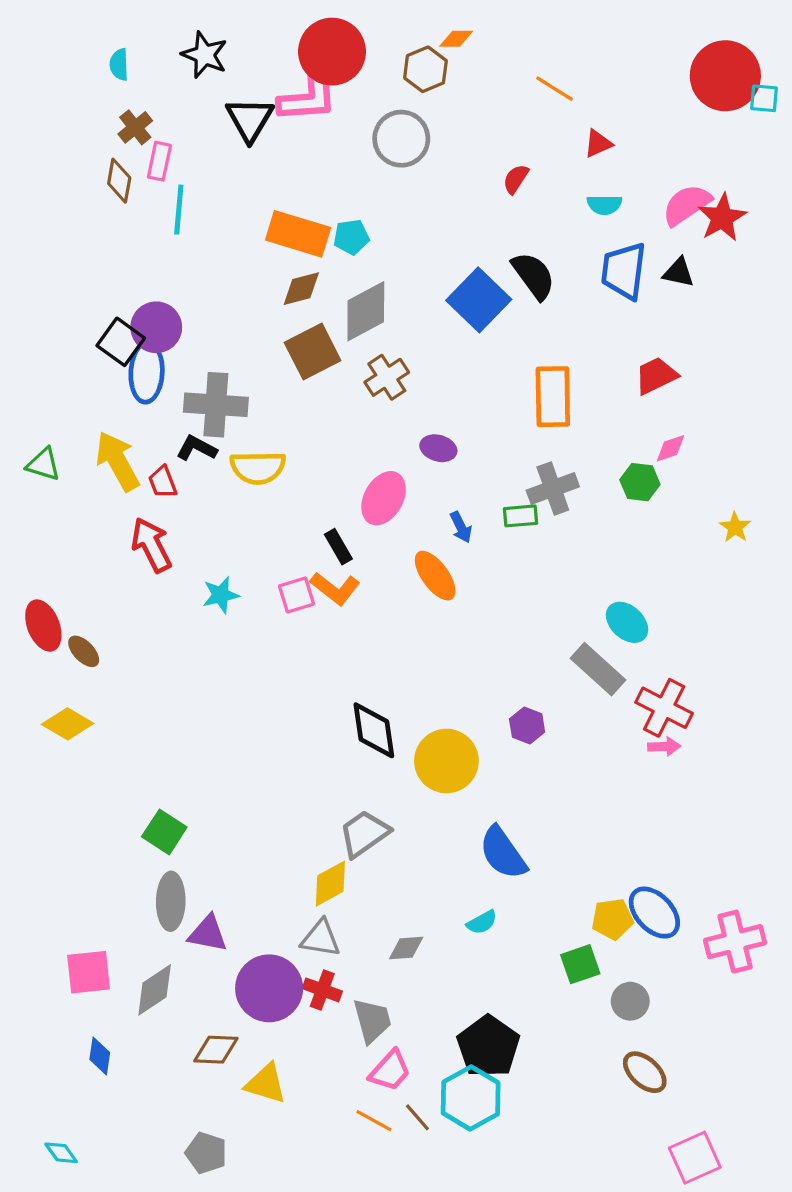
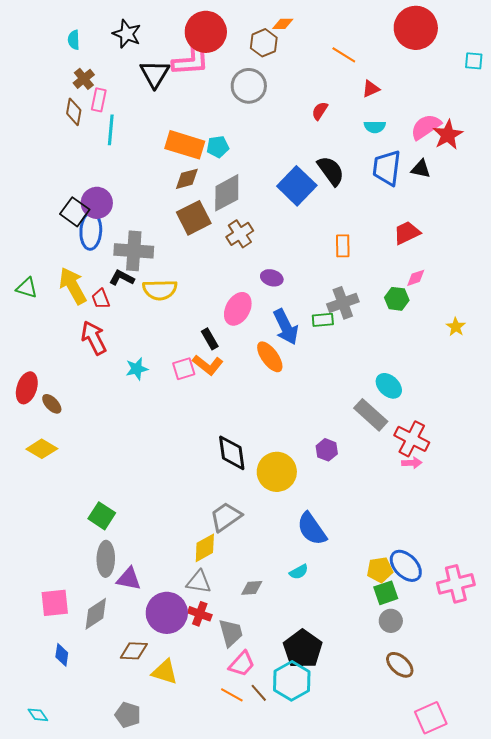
red circle: (725, 76) -> (416, 28), moved
orange rectangle: (553, 397) -> (343, 246), size x0.6
blue arrow: (461, 527) -> (286, 327), size x1.8
red ellipse: (43, 626) -> (27, 388), turned 40
green square: (580, 964) -> (386, 593), moved

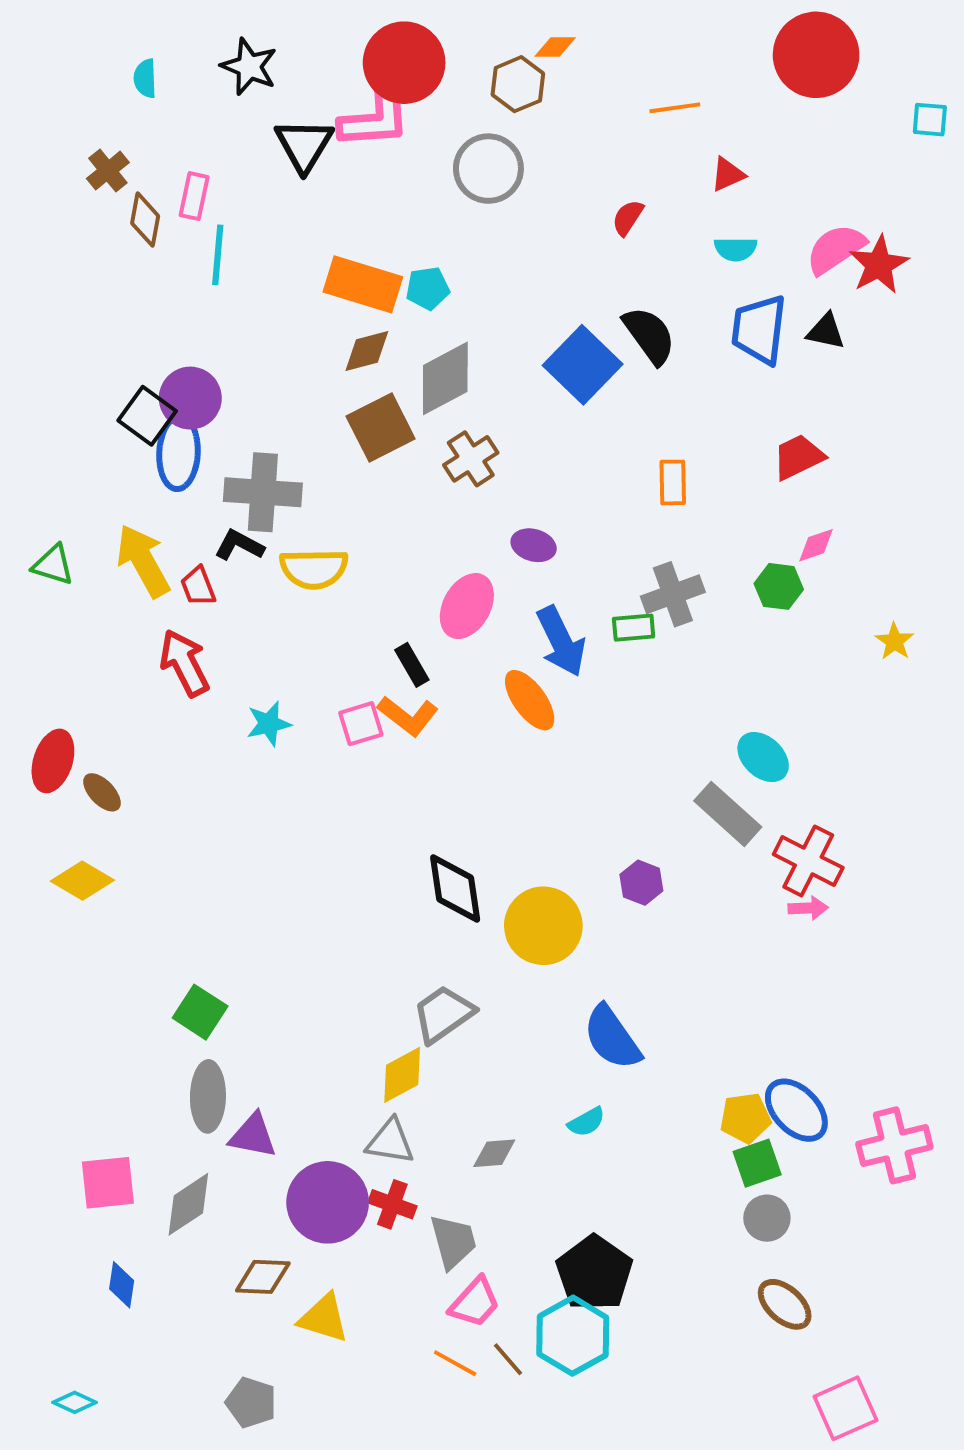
orange line: (344, 55) -> (675, 108), turned -40
brown cross: (84, 79) -> (108, 171), moved
cyan diamond: (38, 715) -> (75, 1402), turned -30

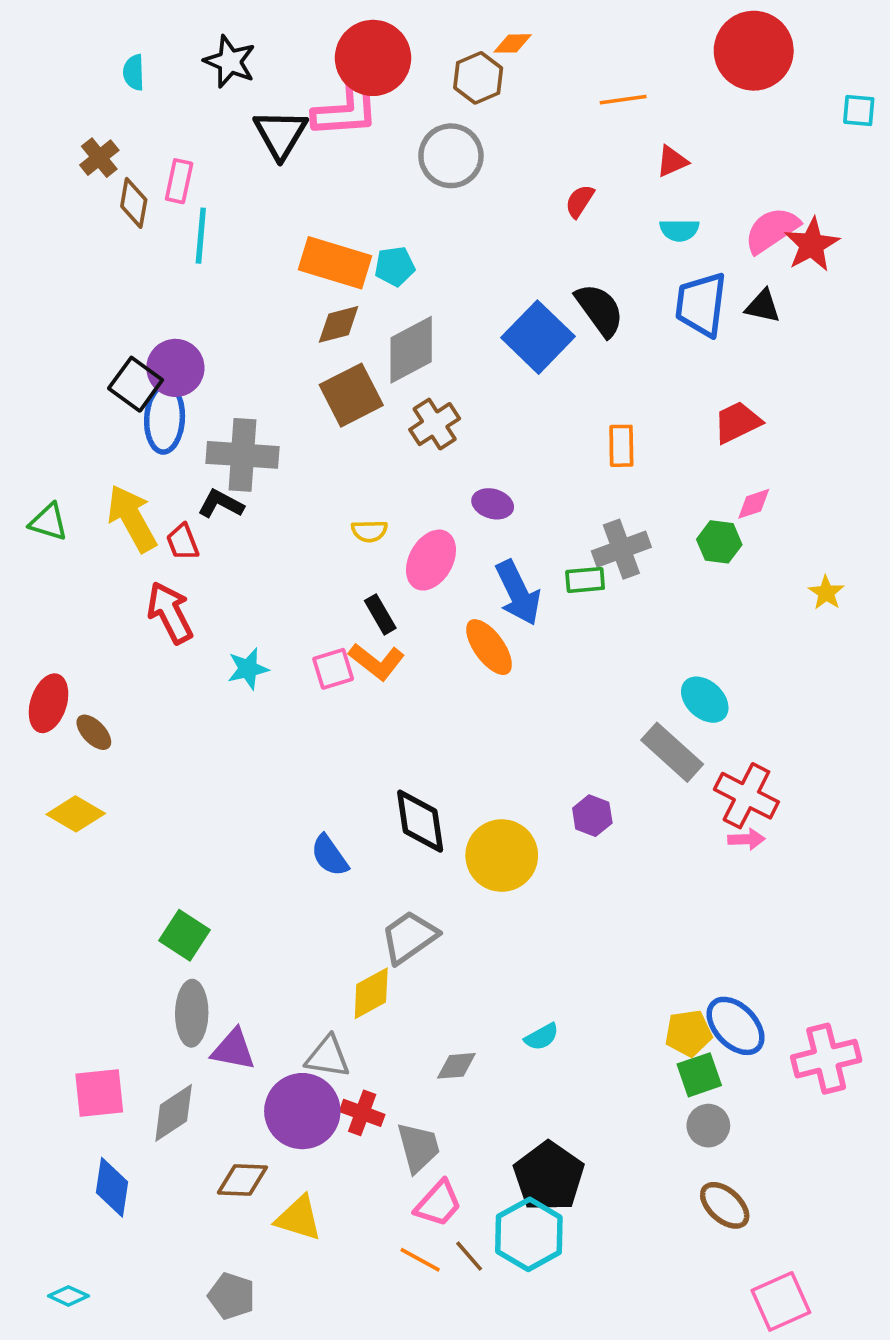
yellow semicircle: (314, 569) -> (369, 531), moved, size x0.6
blue semicircle: (612, 1038) -> (329, 856), moved, size x0.7
gray triangle: (390, 1142) -> (328, 1057), moved
blue diamond: (122, 1285) -> (112, 1187), size x1.4

